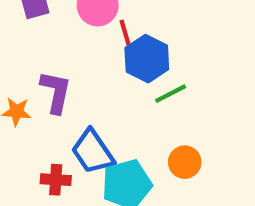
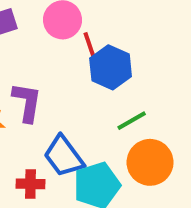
green line: (171, 94) -> (132, 121), moved
orange circle: (185, 162) -> (150, 162), size x1.5

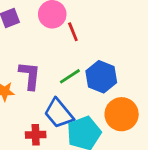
blue hexagon: (111, 67) -> (101, 77), moved
green line: (132, 121) -> (70, 76), moved

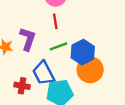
red line: (73, 32) -> (55, 21), moved
orange circle: (122, 114) -> (90, 70), moved

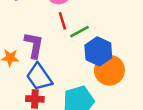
green line: (58, 46) -> (80, 32), moved
blue trapezoid: (44, 73) -> (39, 77), moved

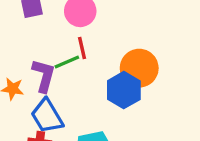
green line: (80, 32) -> (67, 62), moved
orange circle: (109, 70) -> (139, 68), moved

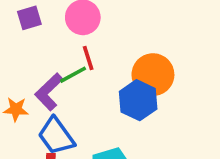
purple L-shape: (44, 76) -> (49, 92), turned -144

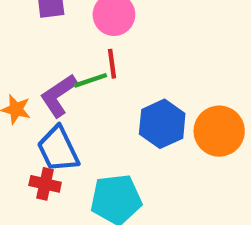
orange circle: (153, 75) -> (219, 131), moved

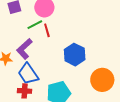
green line: (91, 80) -> (35, 25), moved
orange circle: (219, 131) -> (102, 80), moved

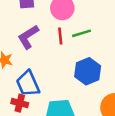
green line: (35, 25) -> (82, 33), moved
purple L-shape: (24, 49) -> (28, 37), moved

